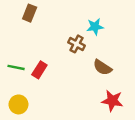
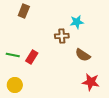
brown cross: (77, 44) -> (62, 36), turned -32

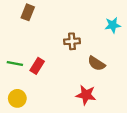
cyan star: (77, 22) -> (113, 25), moved
red star: (91, 82) -> (86, 95), moved

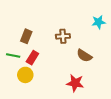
brown rectangle: (28, 12) -> (26, 36), moved
yellow circle: (17, 98) -> (25, 75), moved

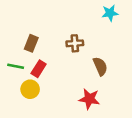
cyan star: (99, 22) -> (110, 13), moved
brown semicircle: (84, 56) -> (100, 66), turned -147

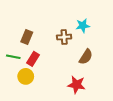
cyan star: (110, 13) -> (83, 26), moved
brown semicircle: (100, 66) -> (86, 57), turned 56

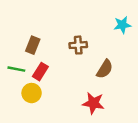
cyan star: (83, 26) -> (122, 25), moved

